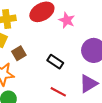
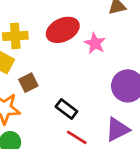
black rectangle: (55, 62) -> (66, 109), moved

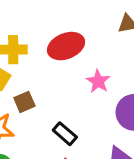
pink star: (95, 43) -> (98, 81), moved

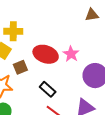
red ellipse: (66, 46) -> (46, 54), moved, turned 40

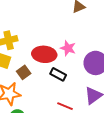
black rectangle: (48, 89) -> (58, 74), moved

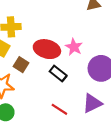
brown square: (24, 72) -> (21, 65), turned -32

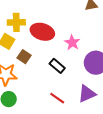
red ellipse: (47, 49) -> (42, 32), moved

